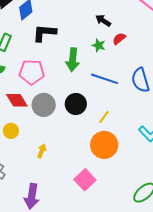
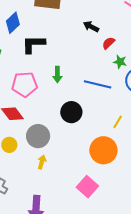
green star: (99, 45) -> (120, 62), moved
green arrow: (73, 60) -> (57, 75), moved, size x0.7
gray circle: (44, 105) -> (38, 136), moved
yellow line: (104, 117) -> (118, 122), moved

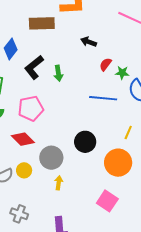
red semicircle: (108, 43) -> (106, 64), moved
black L-shape: (33, 44) -> (34, 67), turned -30
green arrow: (57, 75) -> (58, 73), moved
black circle: (71, 112) -> (85, 142), moved

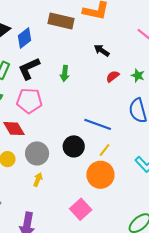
black L-shape: (34, 67) -> (29, 69), moved
green star: (122, 73) -> (138, 75), moved
blue line: (103, 98) -> (98, 124), moved
yellow line: (128, 132) -> (105, 150), moved

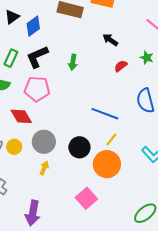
green star: (138, 75) -> (147, 58), moved
black circle: (74, 146) -> (79, 147), moved

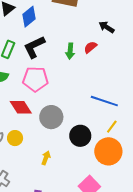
red semicircle: (121, 66) -> (90, 47), moved
gray circle: (44, 142) -> (51, 117), moved

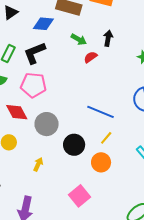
blue diamond: (29, 17) -> (43, 24), moved, turned 40
black arrow: (107, 27) -> (108, 38), turned 63
green arrow: (70, 51) -> (79, 39), moved, turned -70
orange circle: (108, 151) -> (101, 162), size x0.7

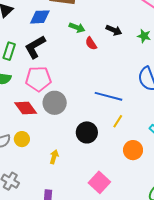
black arrow: (108, 38) -> (114, 30), moved, turned 112
red semicircle: (90, 57) -> (91, 43), turned -80
gray circle: (47, 124) -> (55, 103), moved
orange circle: (101, 162) -> (133, 150), moved

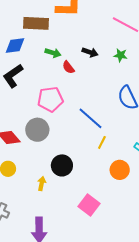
pink pentagon: (38, 79) -> (50, 99), moved
blue line: (109, 96) -> (90, 118), turned 32
black circle: (87, 132) -> (62, 165), moved

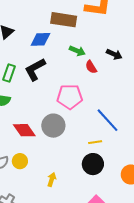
yellow line: (102, 142) -> (95, 142), moved, turned 48
black circle: (62, 165) -> (93, 164), moved

